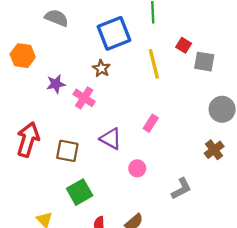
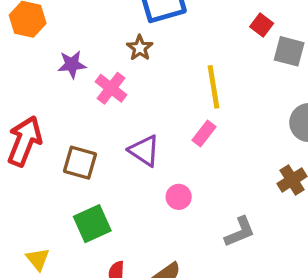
yellow line: (154, 64) -> (214, 87), moved

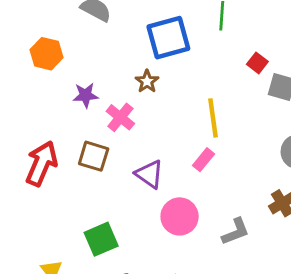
brown square: (80, 163) -> (94, 156), moved
pink circle: (179, 197) -> (180, 216), size x1.6
gray L-shape: (240, 232) -> (236, 232), moved

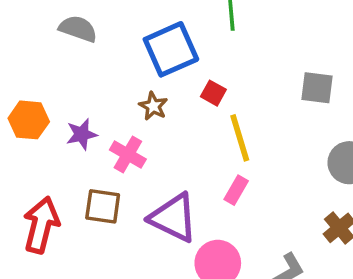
orange hexagon: (46, 54) -> (29, 120), moved
red square: (257, 63) -> (213, 93), moved
purple triangle: (149, 174) -> (173, 218), size x1.4

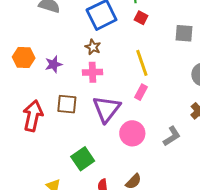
red square: (213, 93) -> (141, 18), moved
pink cross: (128, 154) -> (93, 72), moved, turned -30
purple triangle: (173, 218) -> (107, 109), turned 44

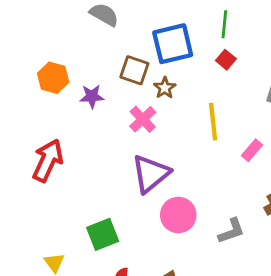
brown star: (93, 47) -> (165, 88), moved
pink cross: (93, 72) -> (143, 119), turned 36
pink rectangle: (141, 92) -> (252, 150), moved
brown square: (67, 104) -> (134, 70), moved

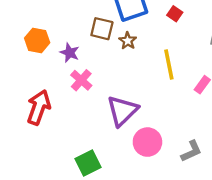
purple star: (92, 96) -> (70, 53), turned 30
pink cross: (143, 119) -> (81, 80), moved

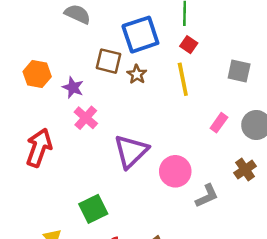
yellow line: (169, 65) -> (183, 79), moved
pink circle: (147, 142) -> (175, 171), moved

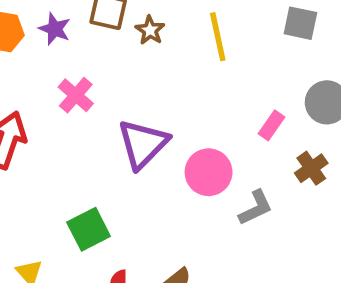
purple star: (73, 87) -> (55, 29), moved
pink rectangle: (219, 123) -> (272, 125), moved

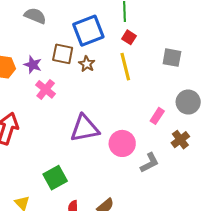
pink cross: (76, 95) -> (46, 89), moved
purple triangle: (143, 144) -> (85, 128), turned 36

